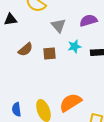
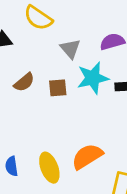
cyan star: (74, 46) -> (93, 78), size x1.6

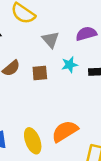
cyan star: (93, 78) -> (70, 65), size x0.6

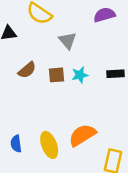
purple semicircle: (86, 34) -> (104, 15), moved
cyan star: (70, 65) -> (80, 75), moved

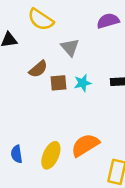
brown semicircle: (27, 70) -> (38, 69), moved
yellow ellipse: (49, 145) -> (51, 155), turned 45

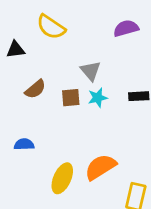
gray triangle: (70, 47) -> (91, 71), moved
brown semicircle: (38, 69) -> (35, 89), moved
blue semicircle: (17, 154) -> (24, 144), moved, turned 96

